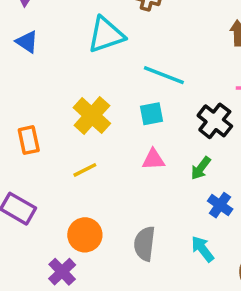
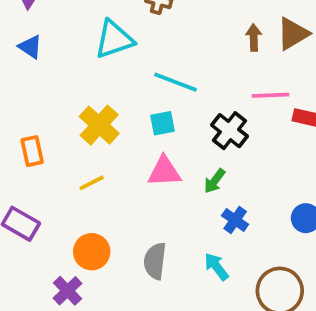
pink triangle: (153, 159) -> (164, 172), size x1.4

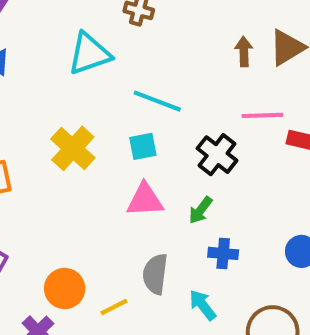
yellow line: (92, 183) -> (114, 307), moved
blue cross: (235, 220) -> (223, 253), turned -30
gray semicircle: (155, 261) -> (155, 274), moved

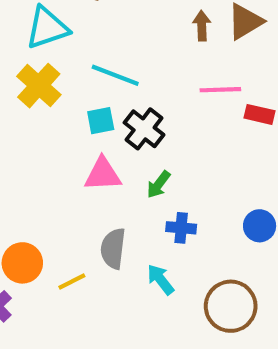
yellow cross: (73, 148) -> (39, 86), moved
black cross: (217, 155) -> (144, 129), moved

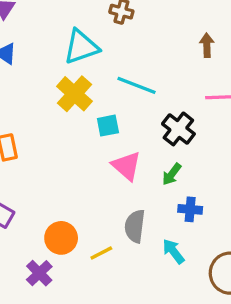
cyan square: (101, 121) -> (108, 126), moved
black cross: (144, 129) -> (178, 129), moved
pink triangle: (103, 174) -> (126, 166), turned 44

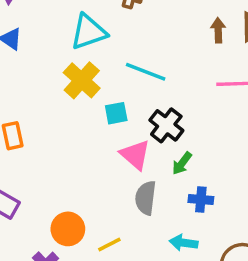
black cross: (178, 129) -> (166, 125), moved
gray semicircle: (135, 226) -> (146, 198), moved
cyan arrow: (173, 251) -> (184, 243), turned -44

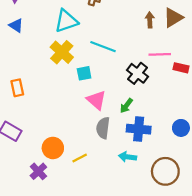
black cross: (166, 125) -> (137, 73), moved
blue cross: (201, 200) -> (139, 129), size x1.5

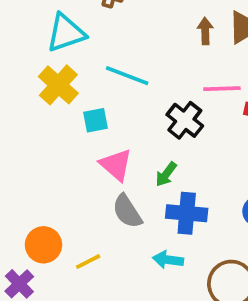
gray semicircle: (103, 128) -> (127, 211), turned -40

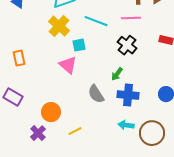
pink line: (222, 89) -> (131, 18), moved
pink triangle: (116, 165) -> (68, 65), moved
cyan arrow: (168, 260) -> (126, 125), moved
yellow line: (88, 262) -> (75, 131), moved

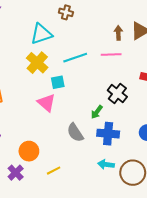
cyan line: (96, 21) -> (75, 58), turned -40
black cross: (127, 45) -> (117, 94), moved

